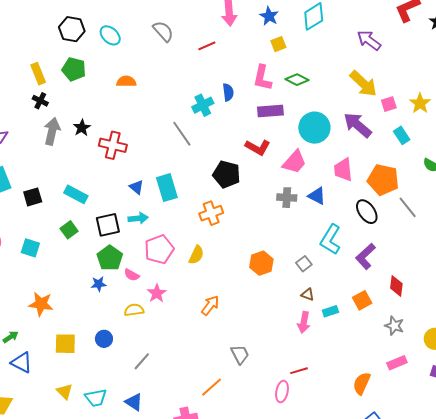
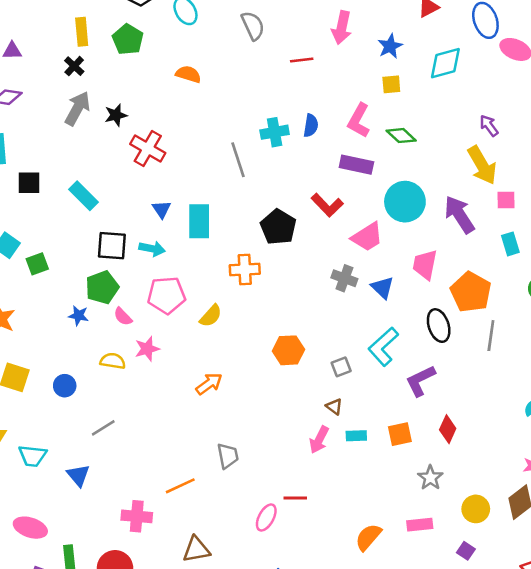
purple arrow: (369, 40) -> (489, 126), moved, size x0.7
gray line: (408, 207) -> (491, 336), turned 30
green square: (69, 230) -> (37, 264), moved

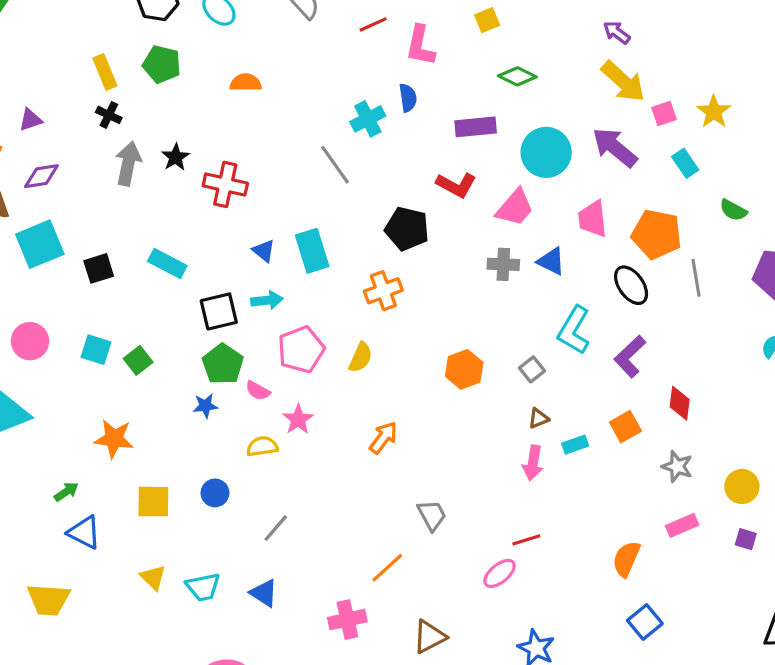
pink L-shape: (359, 120) -> (420, 46), moved
brown triangle: (334, 407) -> (538, 418), turned -42
pink ellipse: (266, 517) -> (500, 573), turned 40

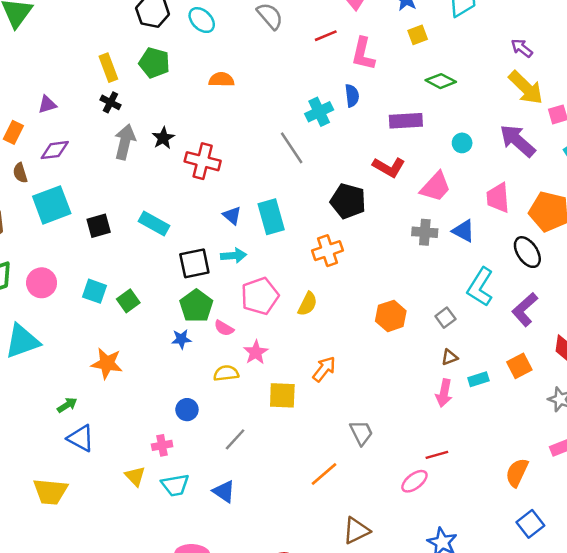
cyan circle: (546, 152) -> (462, 143), size x0.5
yellow square: (153, 502) -> (282, 395), moved
pink cross: (347, 620) -> (162, 445), moved, size x0.7

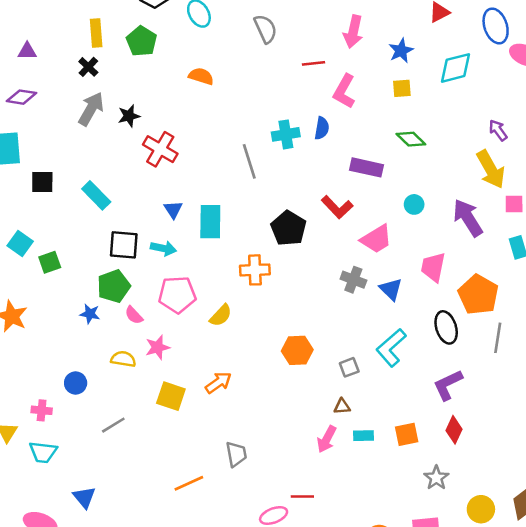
purple L-shape: (525, 309) -> (448, 385), moved
blue triangle: (224, 491) -> (84, 497), moved

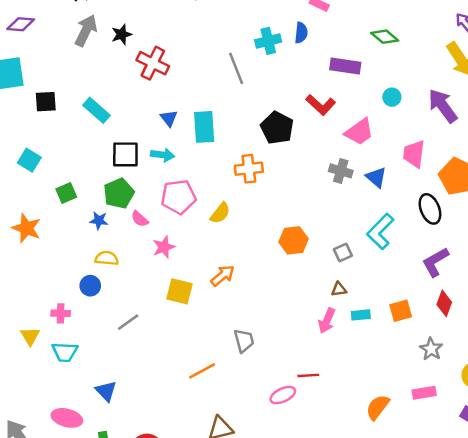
green square: (50, 262) -> (66, 193), moved
yellow semicircle: (123, 359) -> (107, 258), moved

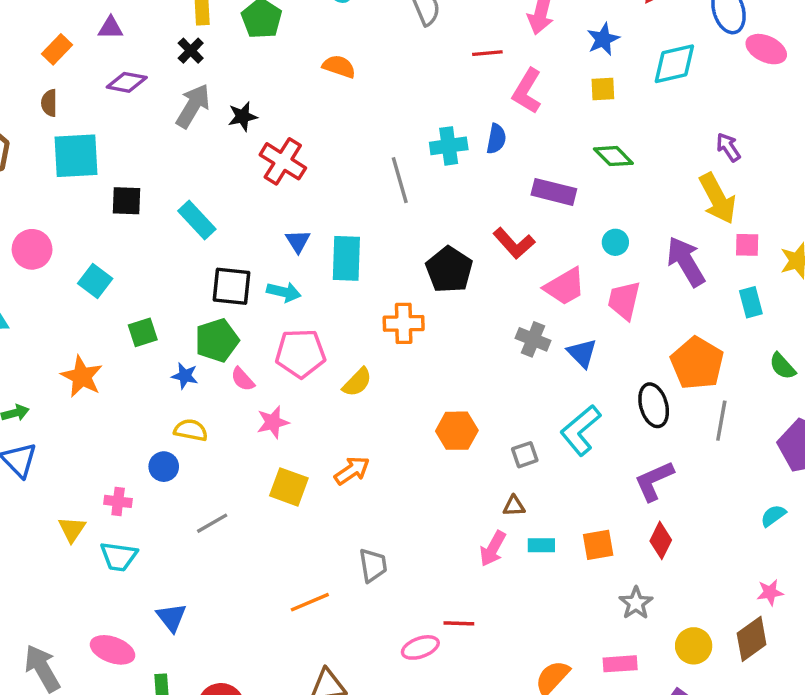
purple diamond: (21, 24) -> (127, 82), moved
pink trapezoid: (414, 154) -> (624, 300), moved

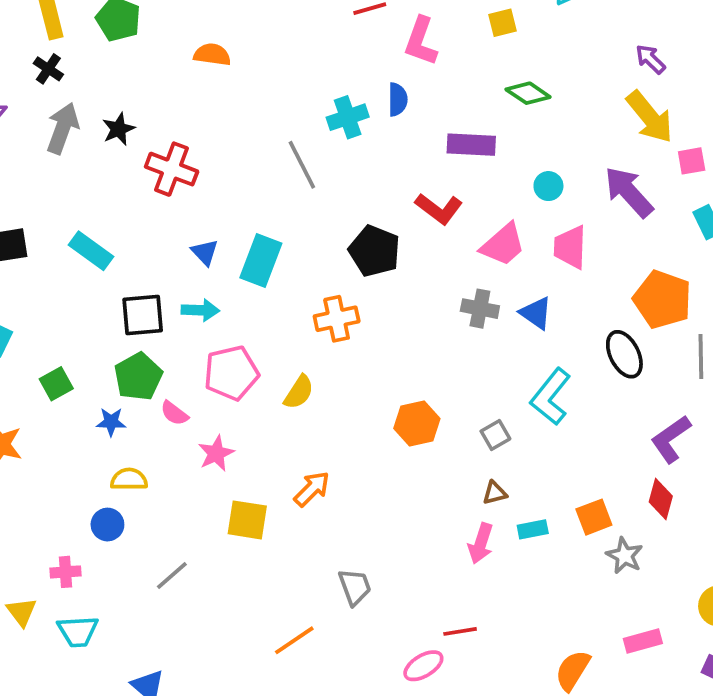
cyan rectangle: (346, 258) -> (261, 261), turned 30
purple L-shape: (654, 481) -> (671, 439), moved
gray star: (636, 603) -> (625, 556), moved

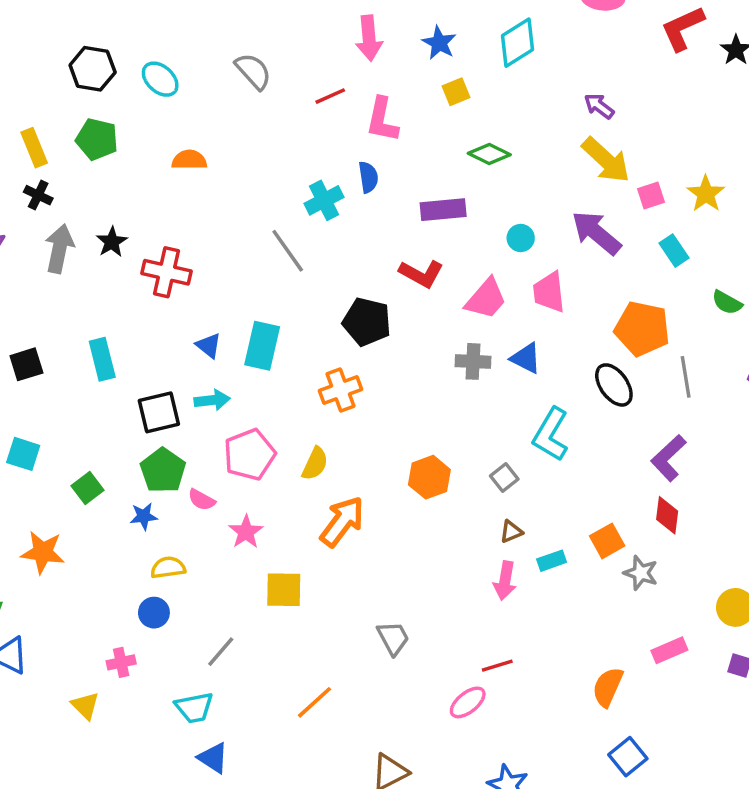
cyan rectangle: (91, 251) -> (102, 359), turned 48
orange arrow: (312, 489) -> (342, 522), moved, size x1.4
cyan trapezoid: (78, 631) -> (194, 708), moved
orange line: (294, 640) -> (315, 702), moved

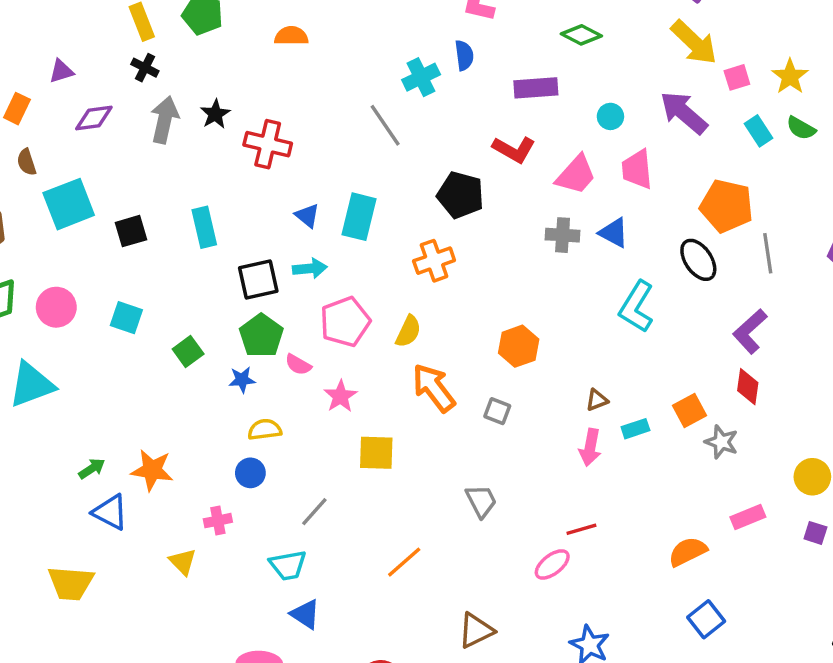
green semicircle: (727, 303) -> (801, 128), moved
gray square: (504, 478) -> (497, 411), moved, turned -32
orange arrow: (342, 522) -> (434, 388), turned -75
orange star: (43, 552) -> (152, 470), moved
orange semicircle: (608, 687) -> (688, 552), turned 39

